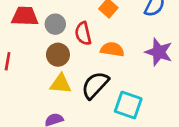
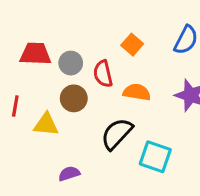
yellow triangle: (61, 84) -> (46, 124), moved

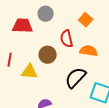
gray circle: (71, 63) -> (46, 14), moved

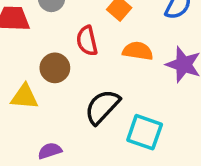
orange semicircle: (89, 51) -> (138, 51), moved

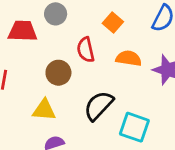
yellow triangle: (24, 97) -> (44, 110), moved

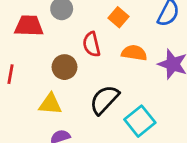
cyan square: (134, 127) -> (140, 121), turned 32

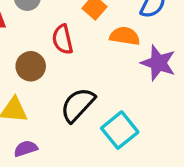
orange semicircle: (134, 53) -> (125, 36), moved

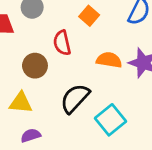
orange semicircle: (125, 36) -> (109, 60), moved

